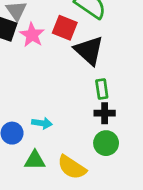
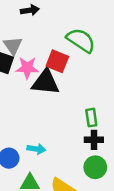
pink star: (32, 35) -> (27, 68), turned -30
black triangle: (89, 51) -> (46, 82), moved, turned -36

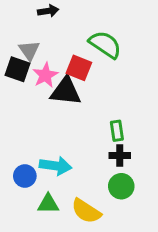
pink star: (27, 68) -> (45, 75), turned -30
cyan arrow: (36, 149) -> (56, 166), size x1.5

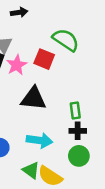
black triangle: (66, 91) -> (33, 99), moved
cyan arrow: (56, 166) -> (39, 140), moved
green triangle: (48, 204) -> (31, 170), moved, turned 36

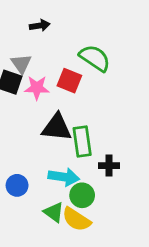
pink star: (17, 65) -> (37, 88), turned 30
green rectangle: (75, 110) -> (82, 142), moved, size x1.5
green circle: (79, 156) -> (82, 195), moved

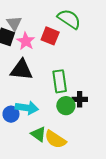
pink star: (37, 88) -> (26, 41), turned 30
black triangle: (57, 127) -> (22, 70), moved
cyan arrow: (64, 177) -> (27, 108), moved
green circle: (82, 195) -> (66, 106), moved

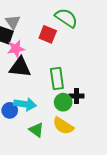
pink star: (26, 41) -> (16, 49), moved, turned 30
yellow semicircle: (55, 139) -> (63, 126), moved

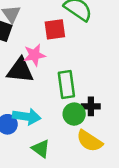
red square: (48, 34) -> (55, 29), turned -30
pink star: (16, 49) -> (34, 55), moved
yellow semicircle: (63, 126) -> (89, 141), moved

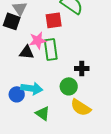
black triangle: (20, 70) -> (27, 52), size x0.7
green rectangle: (66, 85) -> (51, 49), moved
black cross: (91, 106) -> (82, 68), moved

